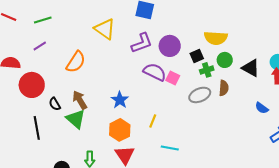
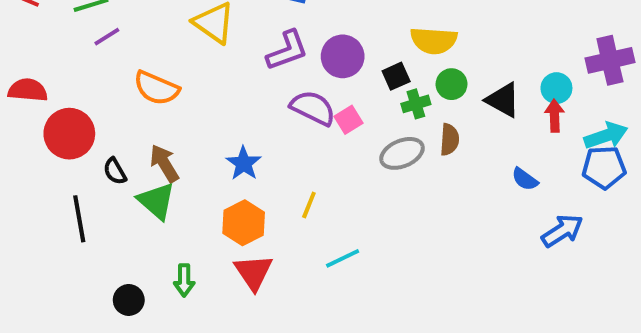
purple line: (40, 46) -> (107, 37), moved
orange semicircle: (76, 62) -> (156, 88), turned 80
pink square: (173, 78) -> (349, 120), turned 32
cyan line: (170, 148) -> (343, 258), turned -36

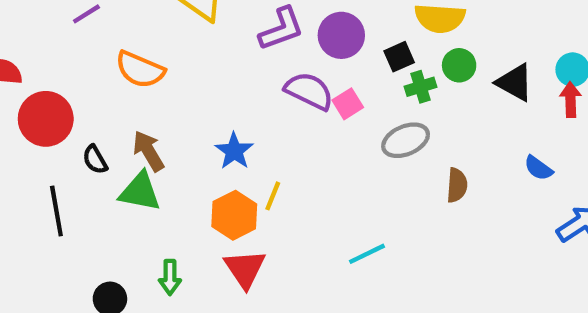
brown semicircle: (450, 140) -> (457, 185), moved
green triangle: (156, 201) -> (140, 192), turned -30
yellow line: (309, 205) -> (273, 196), moved
cyan line: (343, 258) -> (367, 254), moved

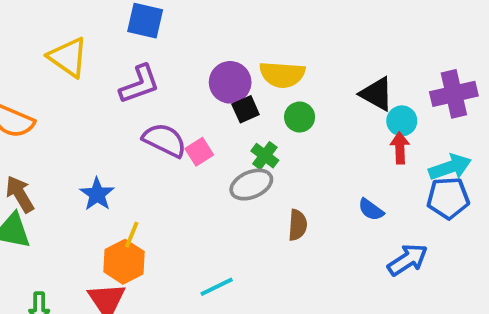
purple circle: (341, 35) -> (230, 82), moved
black triangle: (515, 82) -> (377, 94), moved
green cross: (421, 87) -> (265, 156), moved, turned -36
orange hexagon: (234, 215) -> (124, 262), moved

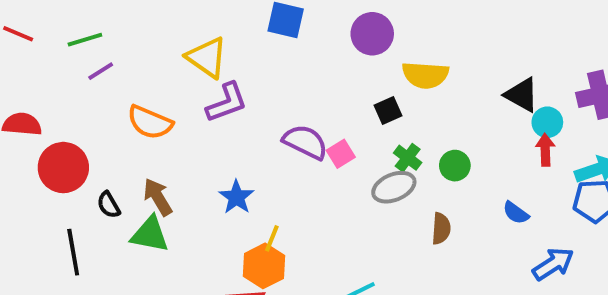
purple circle: (230, 82) -> (372, 34), moved
purple L-shape: (139, 84) -> (227, 103), moved
green circle: (300, 117) -> (455, 166), moved

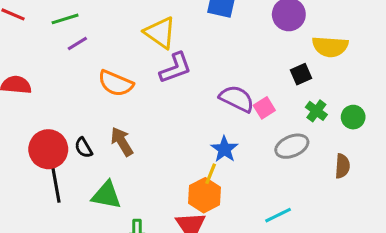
red circle: (63, 168) -> (48, 149), moved
gray ellipse: (394, 187) -> (292, 146), moved
blue star: (236, 197) -> (224, 149), moved
green triangle: (150, 234) -> (106, 195), moved

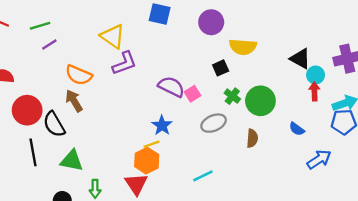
green circle: (353, 117) -> (260, 101), size x1.6
brown arrow: (122, 142) -> (74, 101), moved
black semicircle: (83, 148) -> (54, 124), size x1.6
red circle: (48, 149) -> (27, 110), moved
yellow line: (211, 174) -> (151, 144), turned 49

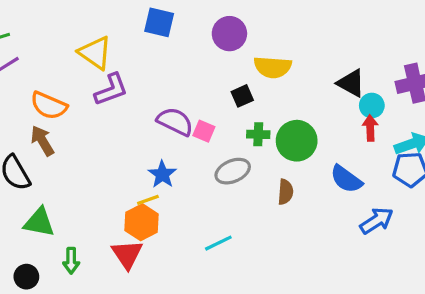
pink square: (192, 94) -> (204, 131), turned -35
green cross: (232, 96) -> (258, 134), turned -35
blue semicircle: (297, 129) -> (346, 179), size x1.5

